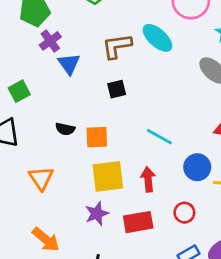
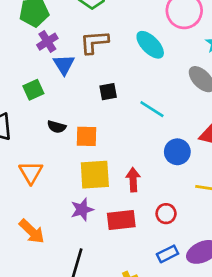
brown L-shape: (117, 46) -> (94, 42), moved
green square: (19, 91) -> (33, 90), moved
cyan line: (159, 137) -> (152, 109), moved
blue circle: (197, 167) -> (177, 152), moved

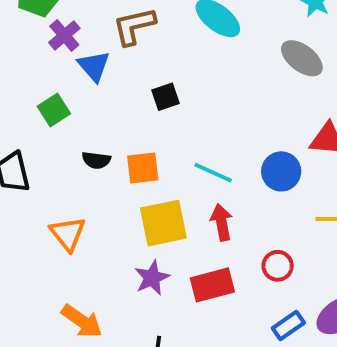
cyan line: (152, 109) -> (213, 173), moved

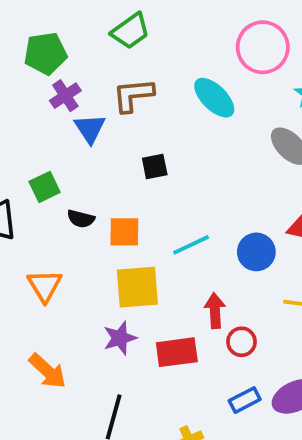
green square: (54, 110) -> (45, 187), moved
cyan line: (213, 173) -> (191, 245), turned -57
red arrow: (221, 222) -> (215, 311), moved

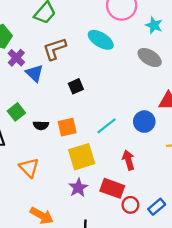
red circle: (242, 342) -> (130, 205), moved
red rectangle: (177, 352) -> (112, 188), turned 40

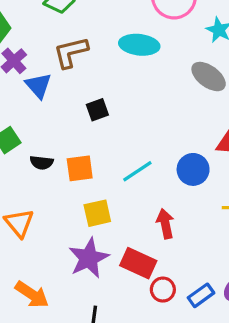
cyan ellipse: (101, 40) -> (139, 45), turned -30
yellow square: (82, 157) -> (97, 213), size x0.7
purple star: (78, 188) -> (89, 258), size x1.4

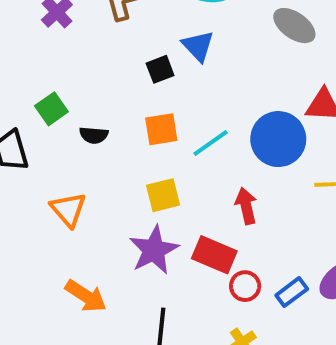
blue triangle: (38, 86) -> (198, 46), moved
orange square: (80, 168) -> (161, 129), moved
blue circle: (193, 169) -> (278, 139), size x1.4

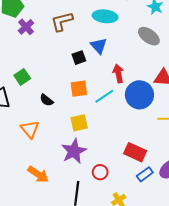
black semicircle: (94, 135) -> (47, 100), moved, turned 32
red arrow: (246, 206) -> (118, 73), moved
red rectangle: (214, 255) -> (135, 152), moved
red circle: (245, 286) -> (100, 172), moved

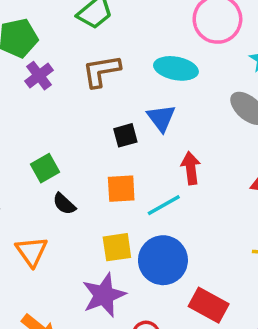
green square: (22, 77) -> (45, 168), moved
blue circle: (139, 95) -> (163, 260), moved

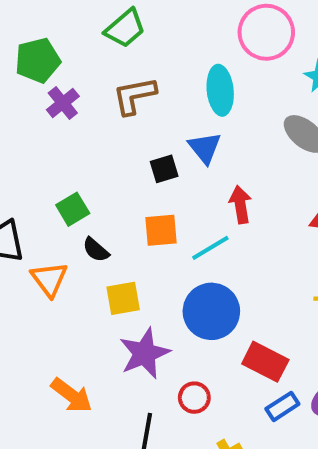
cyan ellipse: (176, 68) -> (220, 90), turned 75
yellow square: (117, 247) -> (123, 298), moved
orange triangle: (32, 251) -> (49, 279), moved

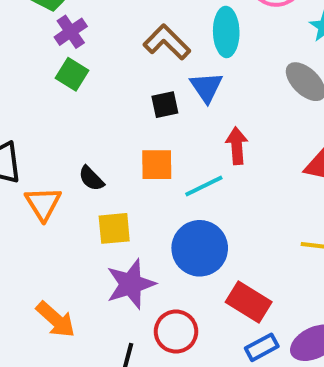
brown L-shape: (134, 96) -> (167, 42), moved, turned 51
green square: (73, 209) -> (72, 74), moved, turned -32
red circle: (194, 398) -> (176, 332), size x1.4

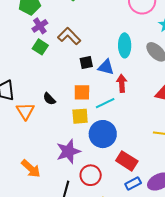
cyan ellipse: (226, 32) -> (125, 45), moved
brown L-shape: (167, 42) -> (69, 36), moved
blue triangle: (206, 87) -> (106, 67), moved, turned -42
yellow square: (114, 228) -> (80, 116), moved

